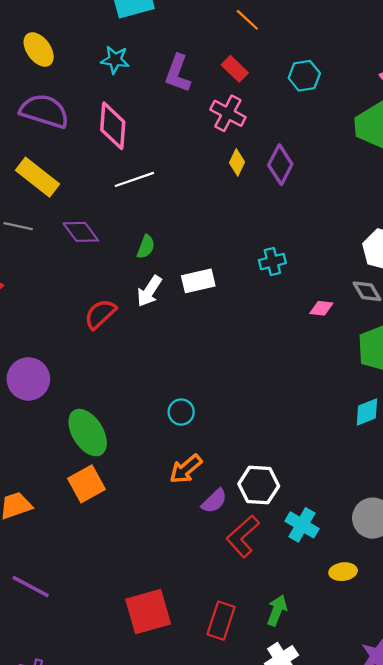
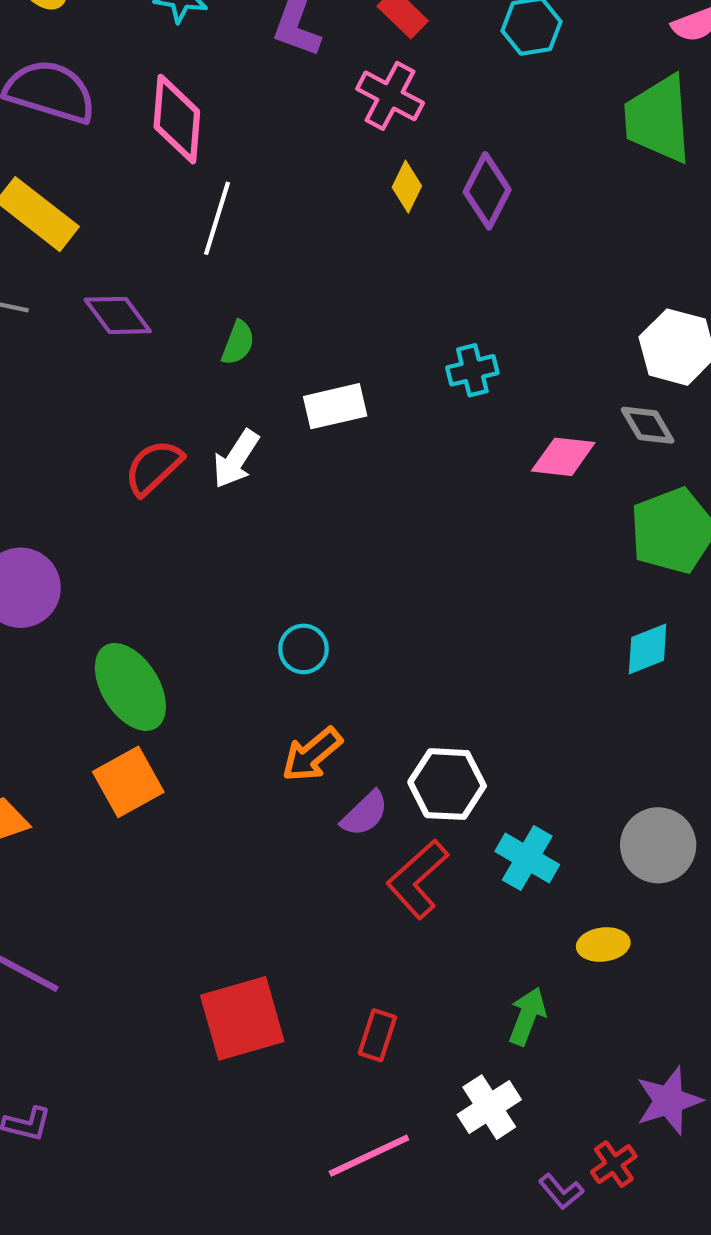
white line: (134, 179) -> (217, 218), turned -54
white arrow: (149, 291) -> (236, 459), moved
pink diamond: (321, 308) -> (563, 457), size x1.4
green arrow: (277, 610) -> (527, 1016), moved
red rectangle: (221, 621) -> (377, 1035), size x0.7

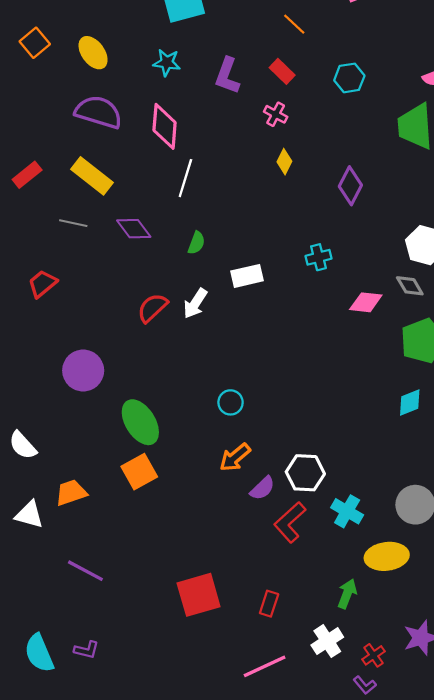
pink cross: (390, 96) -> (276, 114), size x0.7
purple diamond: (487, 191) -> (350, 186), moved
yellow ellipse: (603, 945) -> (387, 556), size x1.6
red cross: (614, 1164) -> (373, 655), moved

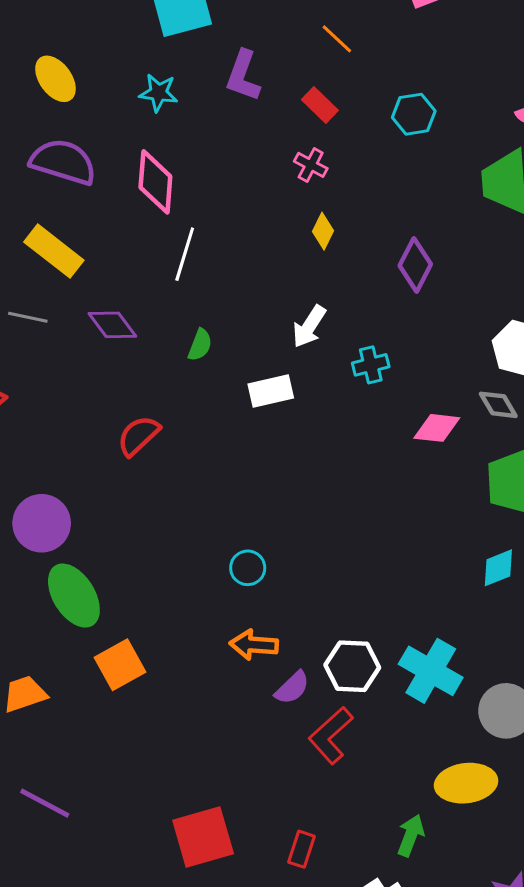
purple L-shape: (227, 76) -> (243, 76), moved
white arrow: (195, 303) -> (309, 326), moved
green ellipse: (140, 422) -> (74, 596), moved
orange arrow: (235, 457) -> (254, 645), turned 44
cyan cross: (347, 511) -> (431, 671), moved, size x1.4

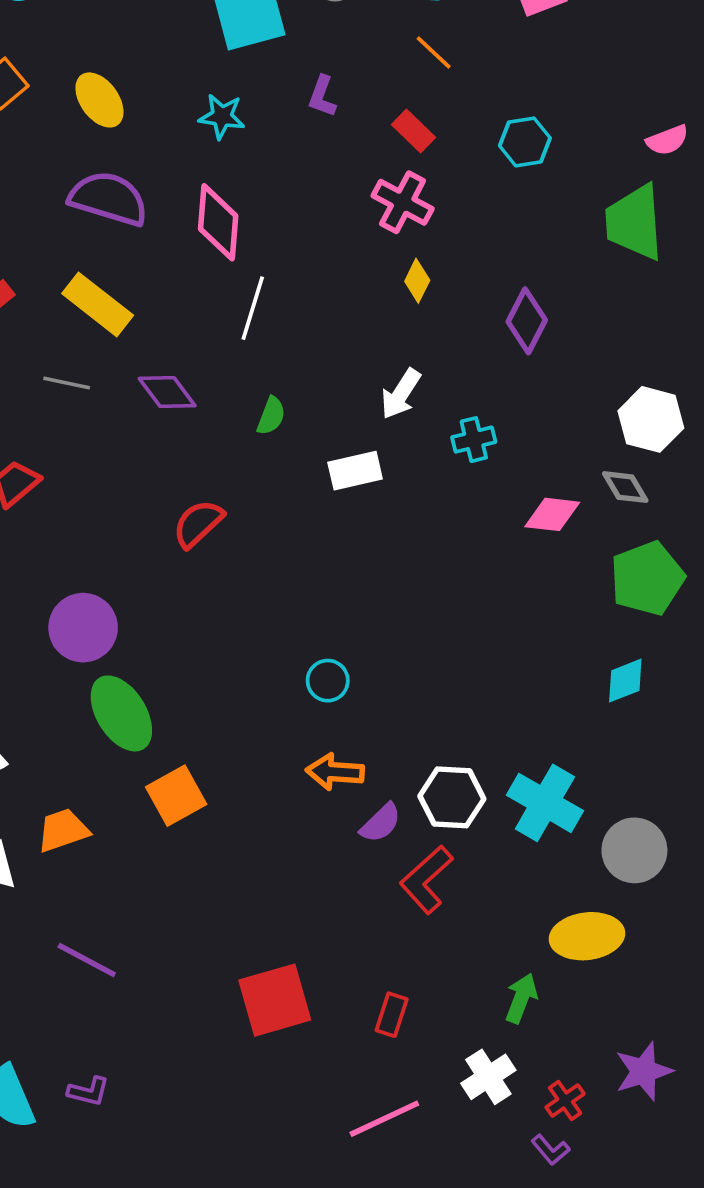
purple L-shape: (243, 76) -> (322, 96), size x0.7
pink cross: (311, 165) -> (403, 202), size x1.5

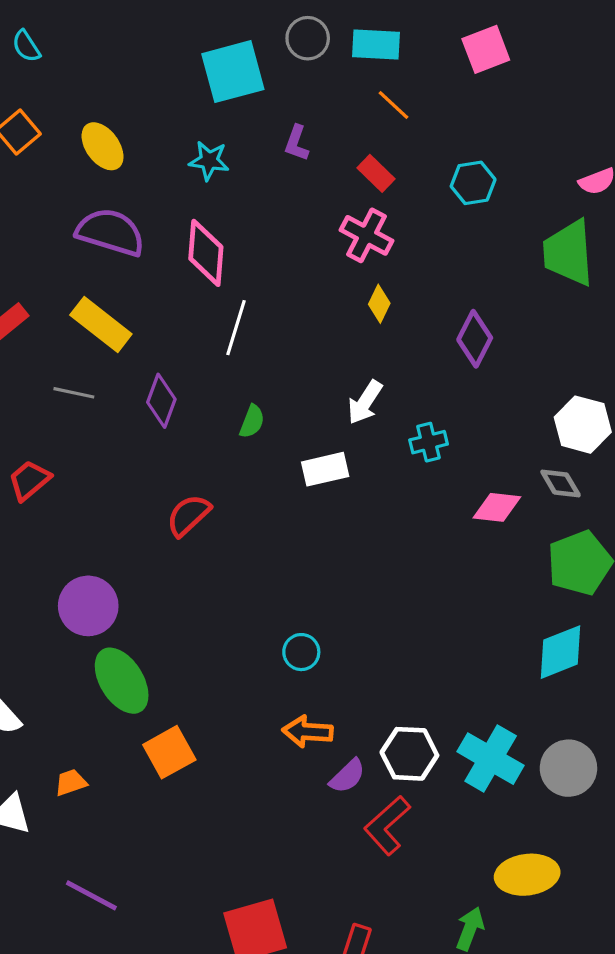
purple diamond: (167, 392) -> (161, 401), turned 57
cyan diamond: (625, 681) -> (561, 652), size x1.4
orange trapezoid: (63, 830) -> (71, 782), size x0.7
gray circle: (634, 850) -> (568, 768), moved

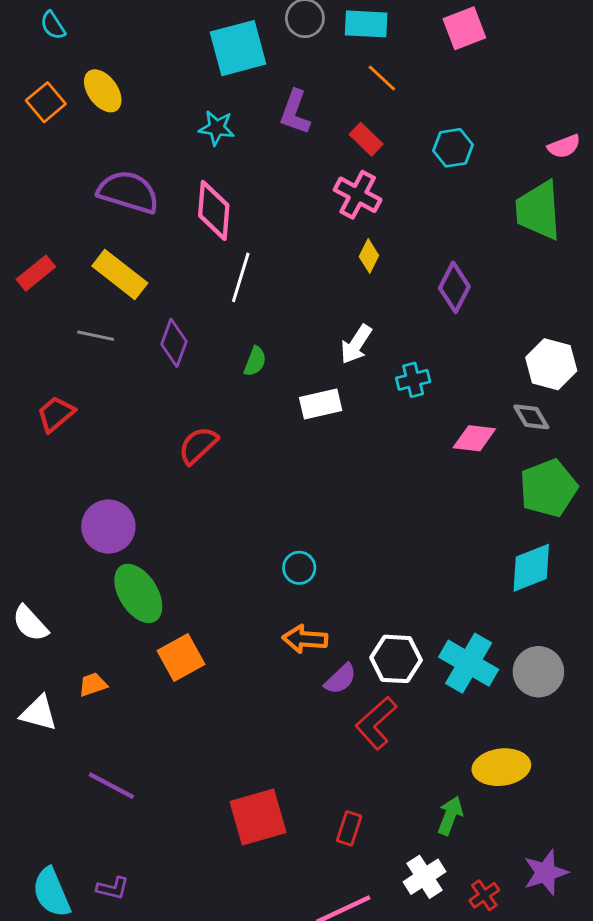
purple L-shape: (297, 143) -> (295, 112), size x1.4
yellow ellipse: (103, 146) -> (103, 91), moved

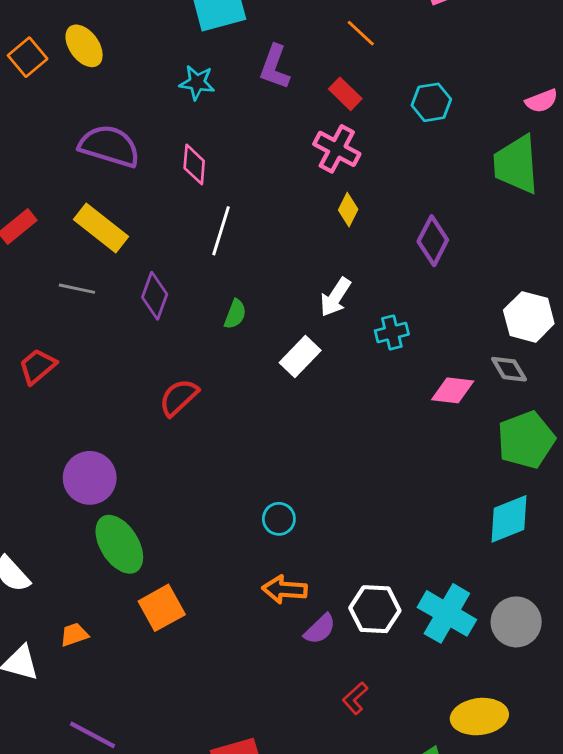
pink diamond: (214, 210) -> (194, 164), size x0.7
white rectangle: (321, 404) -> (300, 356), turned -33
red L-shape: (376, 723) -> (355, 698), moved, size x0.6

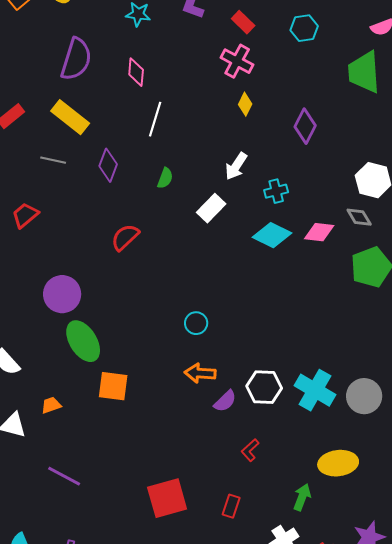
purple semicircle: (109, 146) -> (76, 59), turned 90
cyan diamond: (509, 519) -> (272, 235), moved, turned 48
orange square: (162, 608) -> (113, 386), turned 36

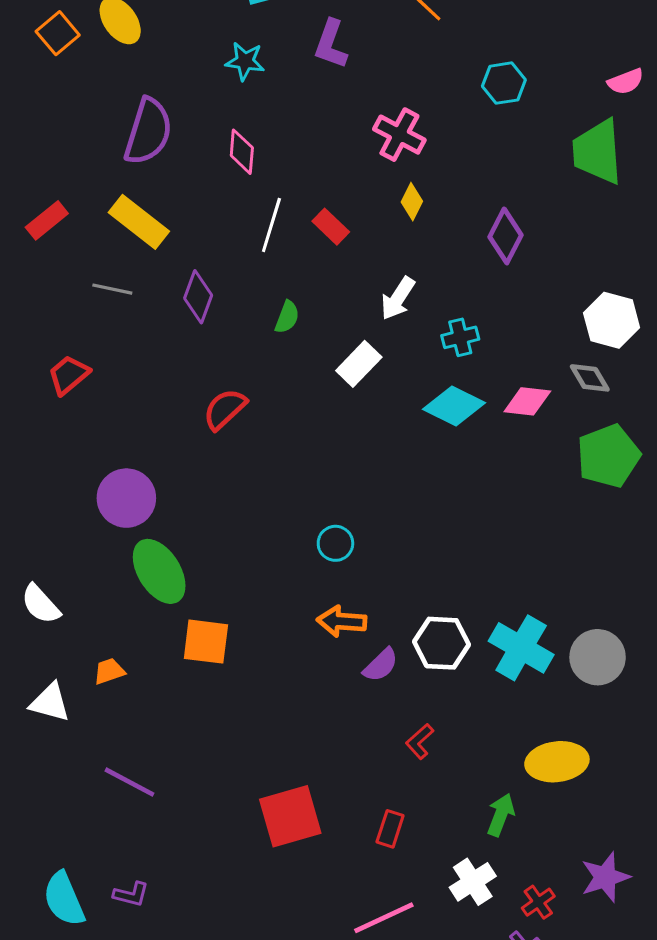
red rectangle: (243, 22) -> (331, 227), moved

